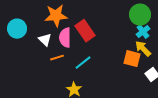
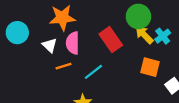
green circle: (140, 15) -> (138, 16), moved
red rectangle: (85, 31) -> (111, 40), moved
yellow arrow: (143, 49) -> (144, 35), moved

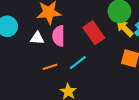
white triangle: (50, 45) -> (37, 38), turned -40
orange line: (63, 66) -> (50, 67), moved

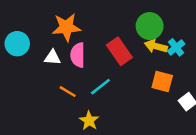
yellow arrow: (125, 28) -> (156, 46), turned -30
orange line: (50, 67) -> (68, 92), turned 48

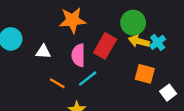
orange star: (66, 27) -> (72, 20), moved
red rectangle: (119, 51) -> (105, 46), turned 65
pink semicircle: (78, 55) -> (78, 55), moved

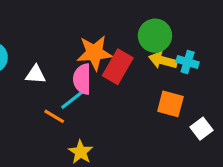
orange star: (72, 20) -> (95, 53), moved
cyan cross: (158, 42) -> (188, 62), turned -35
cyan line: (88, 79) -> (73, 99), moved

